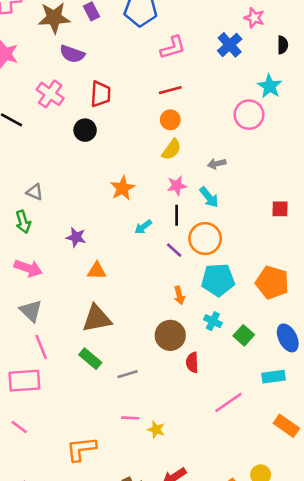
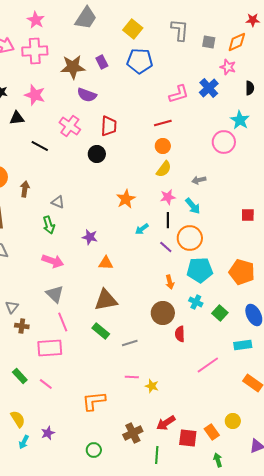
pink L-shape: (173, 47) -> (179, 94), moved

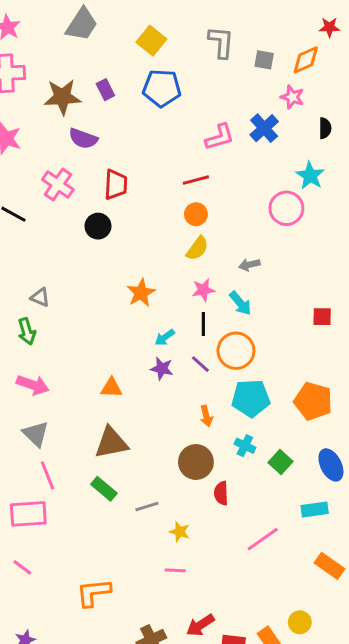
purple star: (90, 237) -> (162, 369), moved
pink line: (132, 377) -> (175, 570), moved
yellow star: (152, 386) -> (180, 532), moved

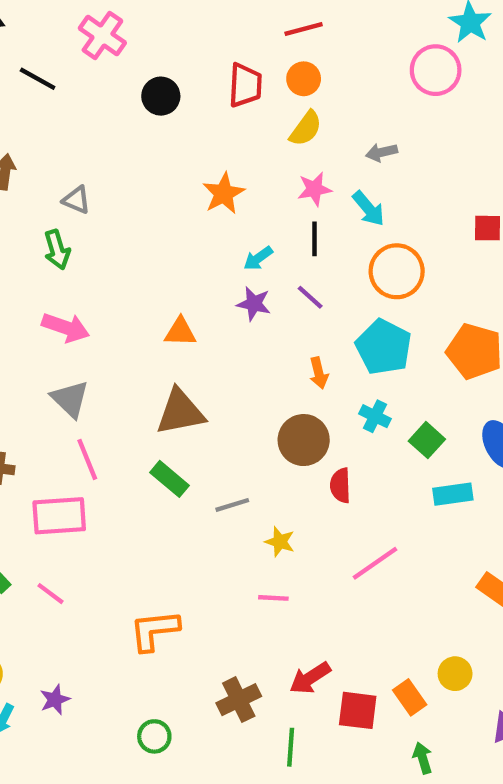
red trapezoid: (116, 185) -> (245, 85), moved
orange circle: (236, 351) -> (397, 271), moved
cyan pentagon: (251, 398) -> (384, 347), turned 30
cyan rectangle: (315, 509) -> (453, 494), moved
pink line: (263, 539) -> (375, 563), moved

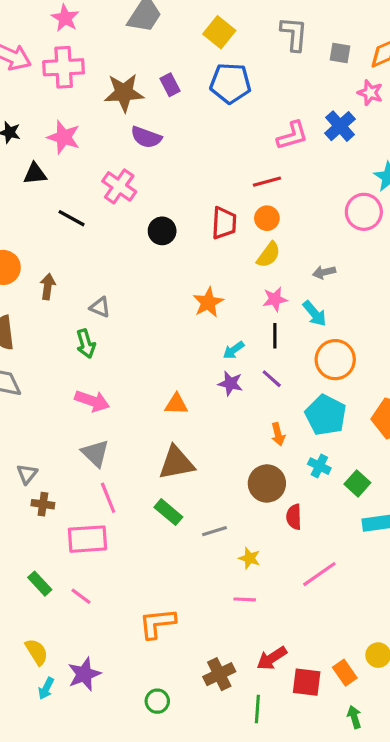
purple star: (55, 700) -> (84, 674), size x1.5

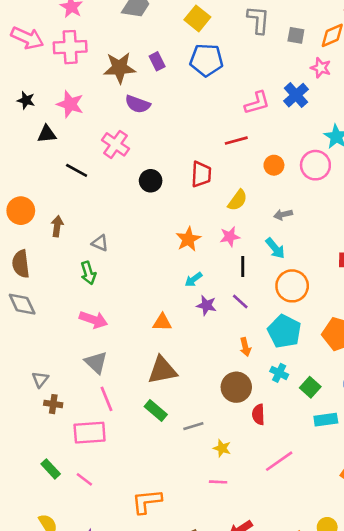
orange circle: (267, 218) -> (274, 165), moved
pink star: (275, 299) -> (230, 237), moved
cyan arrow: (234, 350) -> (193, 279), moved

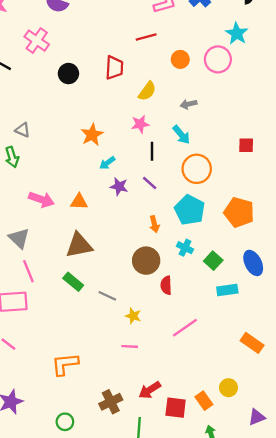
orange star: (188, 239) -> (92, 135), moved
pink arrow: (93, 320) -> (41, 199), moved
gray line: (193, 426) -> (107, 296), turned 42

